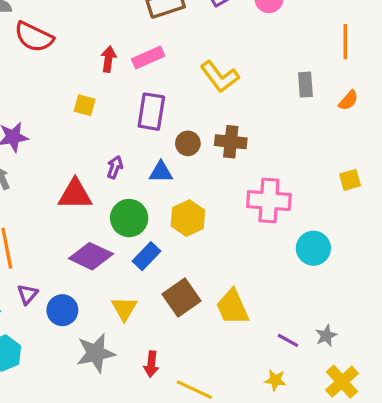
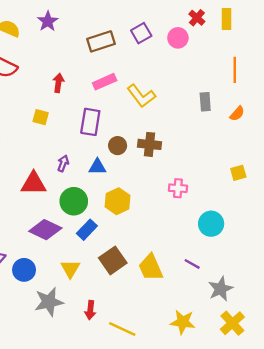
pink rectangle: (148, 58) -> (105, 82), moved
pink cross: (269, 201) -> (178, 188), size x0.6
gray star: (326, 336) -> (221, 289), size x1.5
purple line: (288, 340) -> (192, 264), moved
yellow star: (275, 380) -> (183, 322), size x1.5

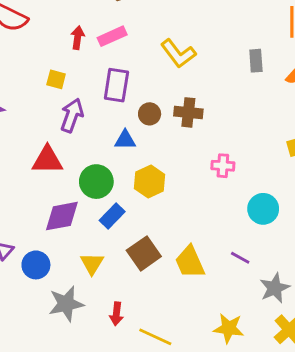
pink rectangle: (105, 82) -> (112, 36), moved
purple arrow: (63, 163) -> (72, 115), moved, size x1.6
purple diamond: (45, 230) -> (62, 216), turned -36

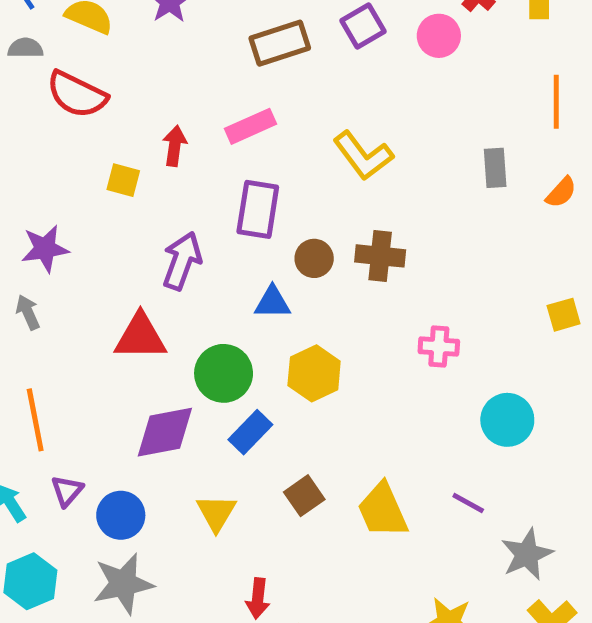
red arrow: (78, 38) -> (175, 146), moved
yellow square: (56, 79) -> (123, 180), moved
brown square: (144, 253) -> (304, 496), size x0.7
gray star: (66, 304) -> (123, 584), moved

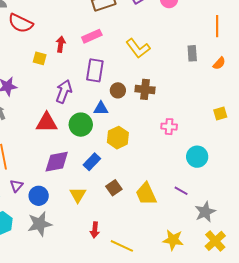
green circle: (224, 373) -> (81, 125), moved

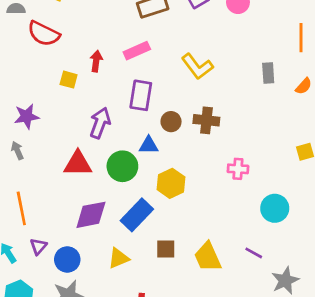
blue rectangle: (92, 162) -> (137, 215), size x1.4
brown square: (114, 188) -> (166, 249), turned 35
yellow triangle: (78, 195) -> (118, 258), turned 36

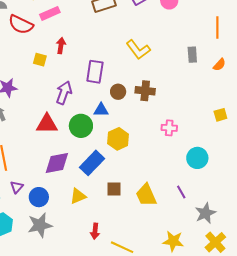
pink rectangle: (137, 51) -> (50, 13), moved
purple line: (254, 253) -> (181, 192), turned 32

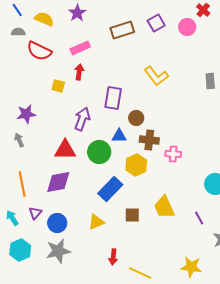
pink rectangle: (50, 13) -> (80, 48), moved
brown cross: (145, 91) -> (149, 140), moved
pink cross: (169, 128) -> (173, 154), moved
purple diamond: (57, 163) -> (58, 182), moved
yellow trapezoid: (146, 195) -> (164, 207), moved

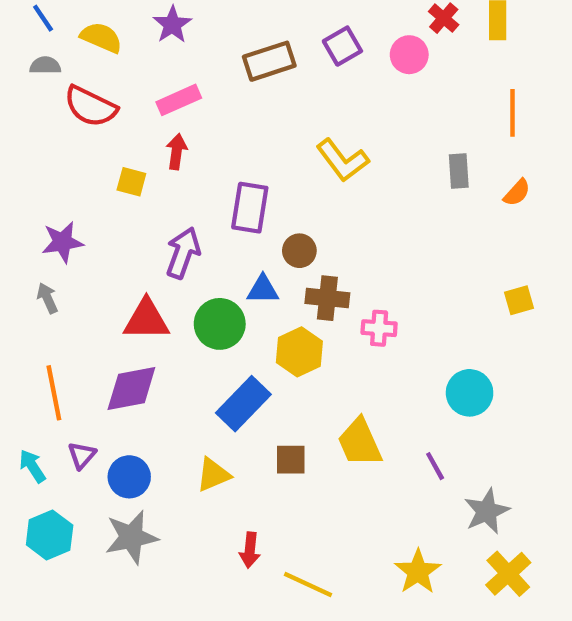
yellow star: (191, 267) -> (418, 572), turned 30

